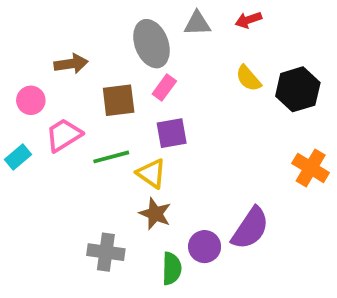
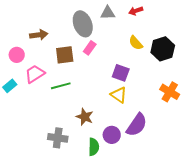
purple square: (172, 133) -> (121, 73), moved, turned 30
yellow triangle: (152, 173) -> (119, 95), moved

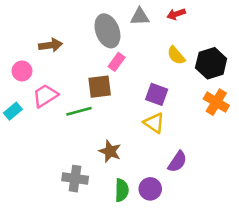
brown square: (65, 55) -> (100, 87), moved
orange cross: (170, 92) -> (216, 102), moved
purple semicircle: (137, 125) -> (177, 162), size x0.7
purple circle: (112, 135) -> (150, 189), moved

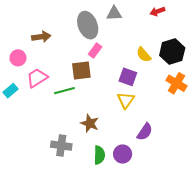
red arrow: (176, 14) -> (157, 11), moved
yellow semicircle: (176, 55) -> (144, 55), moved
yellow triangle: (154, 123) -> (126, 100), turned 30

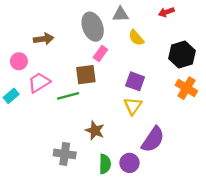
yellow semicircle: (144, 55) -> (136, 38), moved
purple semicircle: (145, 132) -> (153, 139), size x1.4

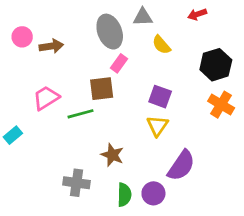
pink circle: (19, 61) -> (22, 37), moved
cyan rectangle: (11, 96) -> (13, 135), moved

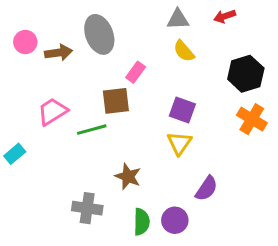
gray triangle: (143, 17) -> (178, 19), moved
gray ellipse: (110, 32) -> (99, 34), moved
purple semicircle: (181, 166) -> (207, 189), size x0.7

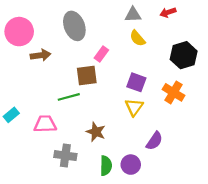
pink circle: (25, 42) -> (19, 32), size x1.6
brown arrow: (59, 53) -> (41, 55), moved
pink trapezoid: (52, 111) -> (45, 124), moved, turned 30
orange cross: (252, 119) -> (174, 92), moved

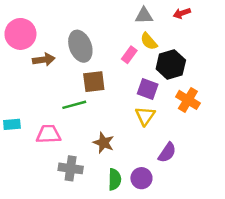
gray ellipse: (74, 26) -> (80, 46), moved
pink rectangle: (101, 54) -> (129, 55), moved
black hexagon: (184, 55) -> (171, 65), moved
cyan rectangle: (11, 115) -> (12, 124), turned 35

